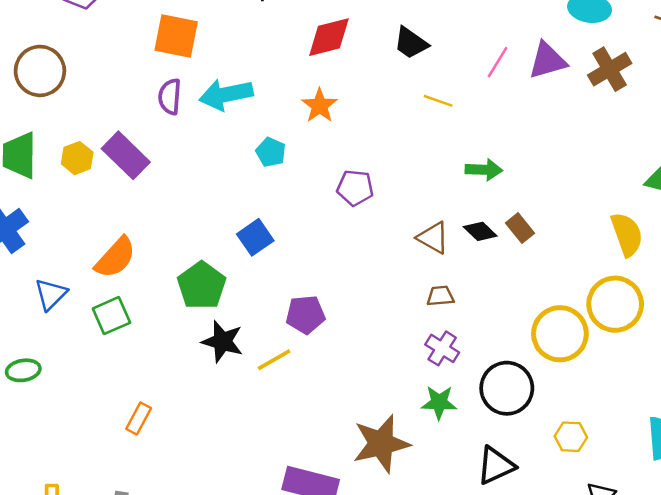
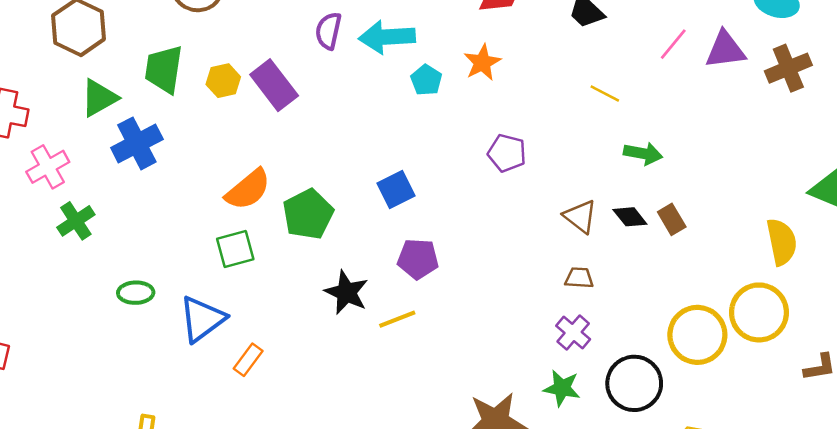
yellow line: (438, 101) -> (605, 94), moved
cyan pentagon: (271, 152) -> (426, 80), moved
green pentagon: (202, 286) -> (308, 214), moved
blue triangle: (51, 294) -> (202, 319), moved, size x1.4
purple pentagon: (305, 315) -> (418, 259), moved

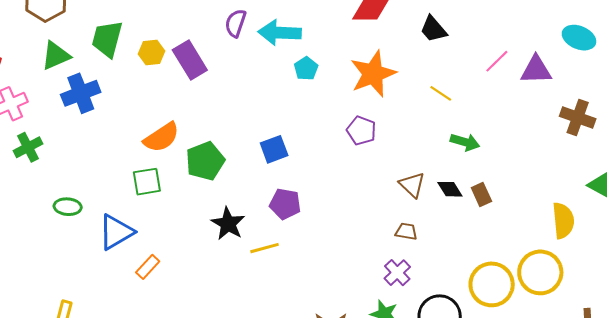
orange star: (482, 62) -> (373, 74), moved, size x1.6
brown cross: (788, 68) -> (578, 117), moved, turned 36

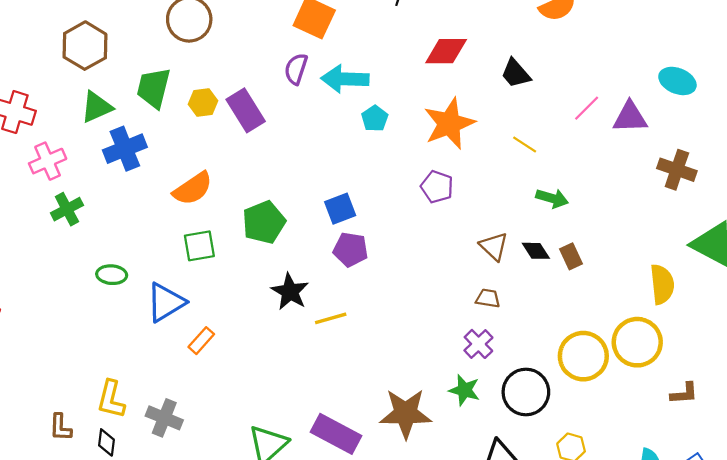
orange semicircle: (161, 137) -> (193, 189), moved
purple pentagon: (285, 204) -> (351, 250), moved

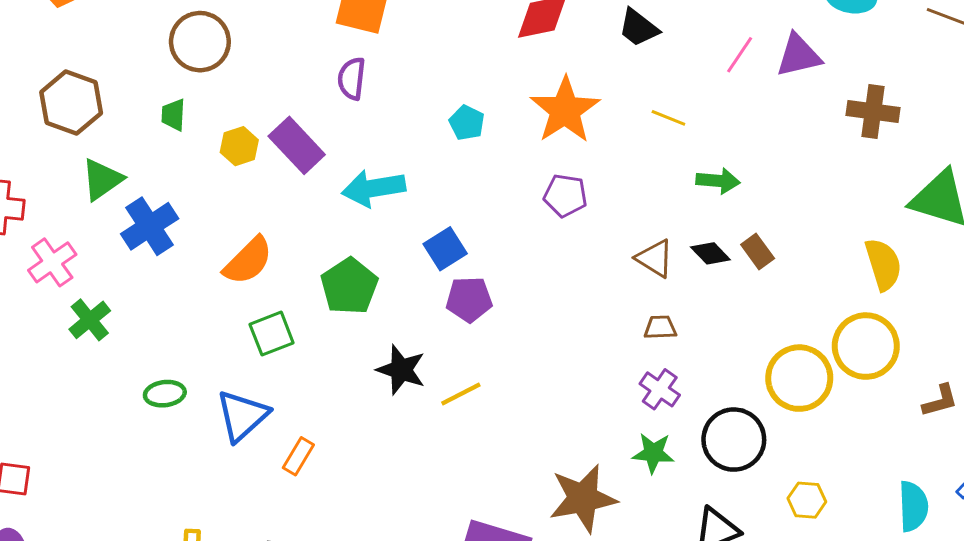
cyan arrow: (345, 79) -> (374, 188), moved
green trapezoid: (154, 88) -> (173, 115), moved, size x0.6

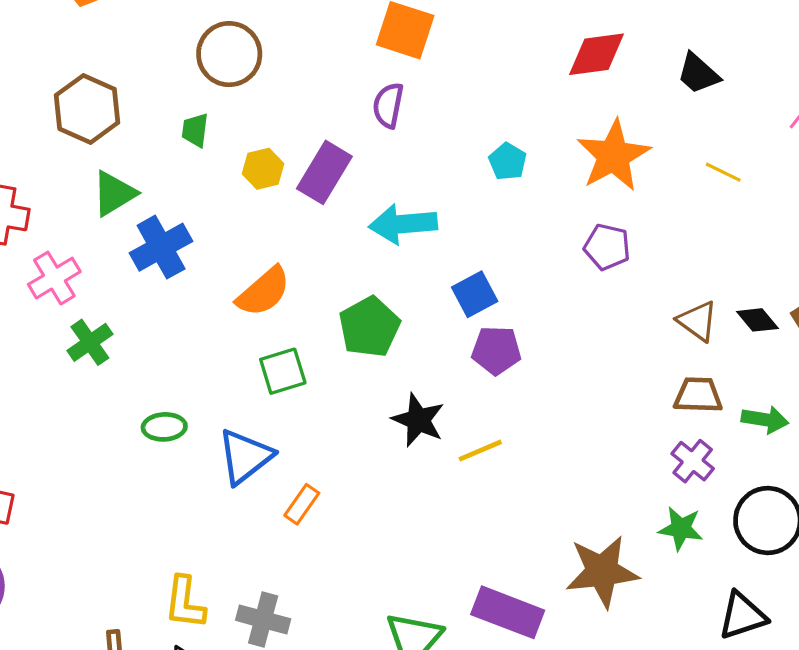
purple rectangle: (297, 145) -> (324, 172), turned 70
green arrow: (718, 181) -> (765, 420), moved
brown trapezoid: (660, 327) -> (698, 395), size x1.4

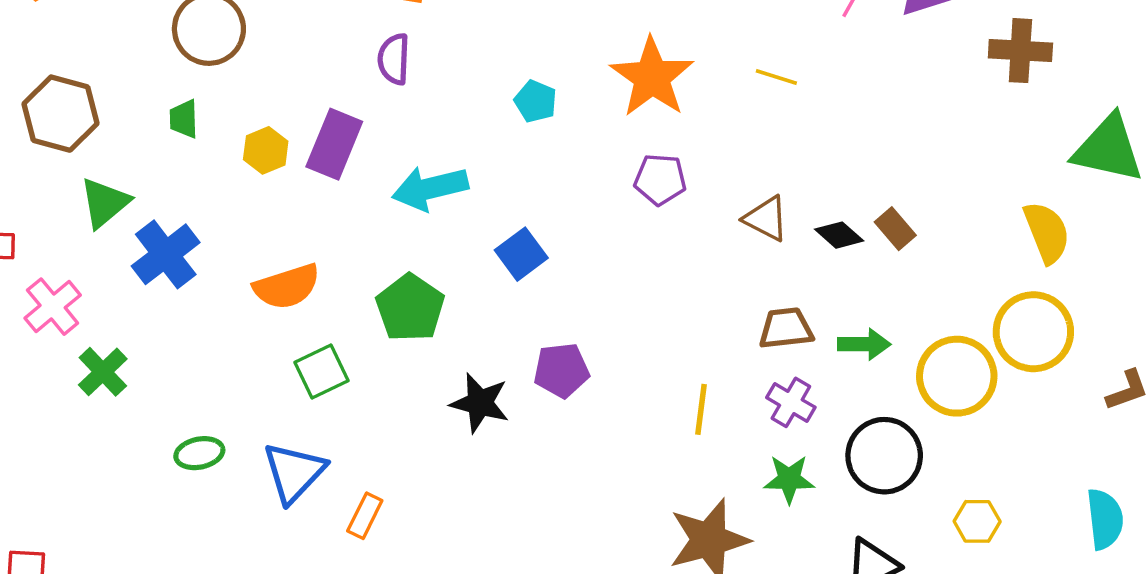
orange semicircle: (263, 292) -> (287, 287), turned 32
brown triangle: (698, 321) -> (766, 219), moved
purple pentagon: (496, 350) -> (561, 370), moved
yellow line: (480, 451) -> (701, 409), moved, turned -51

